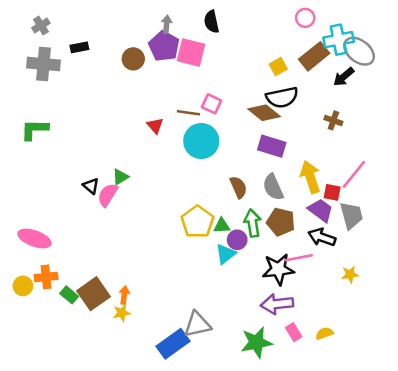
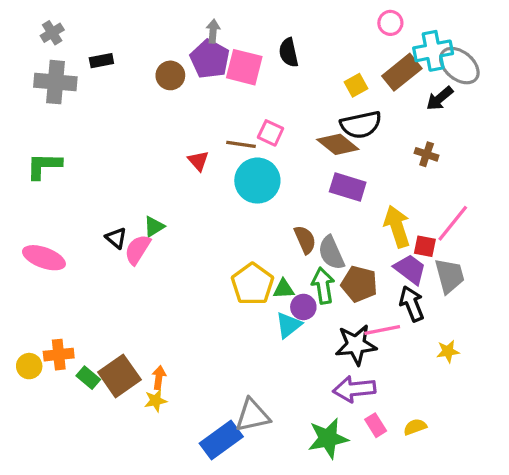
black semicircle: (212, 22) -> (289, 52), moved
gray semicircle: (273, 187) -> (331, 253), moved
black arrow: (322, 237) -> (412, 304), turned 48
pink ellipse: (34, 238) -> (44, 258), moved

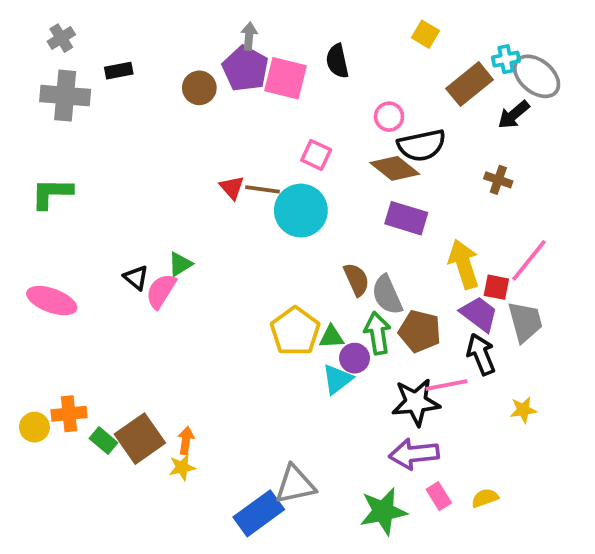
pink circle: (390, 23) -> (389, 117), moved
cyan cross: (433, 51) -> (506, 59), size x0.6
yellow square: (356, 85) -> (425, 34), moved, turned -30
brown line: (241, 144) -> (263, 189), moved

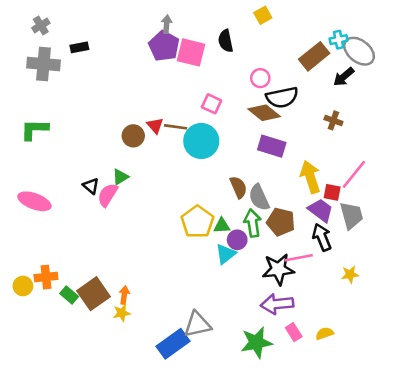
yellow square: (425, 34) -> (263, 15), moved, turned 30
brown circle: (199, 88) -> (133, 136), moved

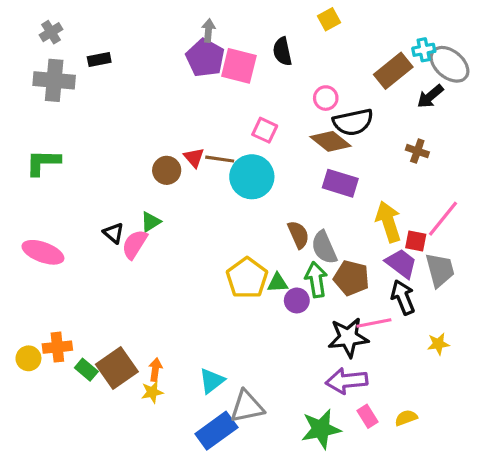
cyan triangle: (226, 254) -> (212, 381), moved

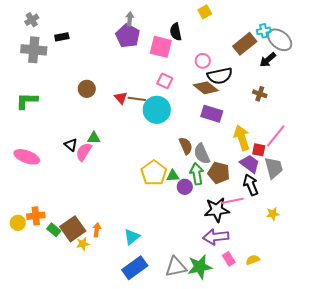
pink square: (239, 66) -> (161, 47), moved
brown circle: (167, 170) -> (87, 89), moved
green triangle: (151, 222) -> (94, 138), turned 32
yellow star: (152, 392) -> (83, 244), moved
gray triangle: (247, 407) -> (176, 267), moved

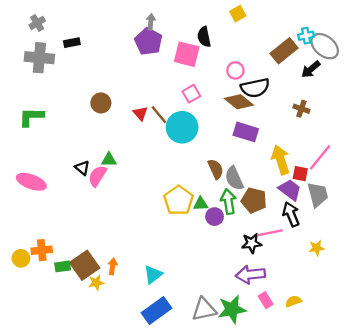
pink square: (165, 81) -> (191, 94), turned 35
brown line: (137, 99) -> (159, 115), turned 42
black star: (217, 210) -> (252, 243), size x0.7
green rectangle: (54, 230) -> (63, 266), turned -48

